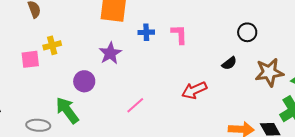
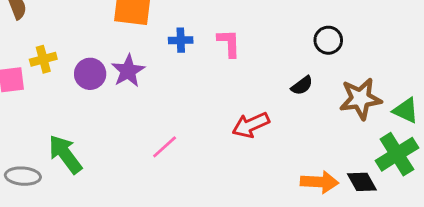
purple circle: (84, 81) -> (90, 74), moved

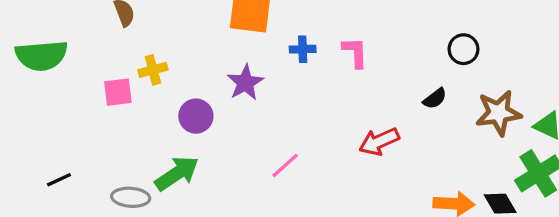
purple circle: (90, 74) -> (196, 116), moved
green arrow: (65, 154) -> (177, 173), turned 93

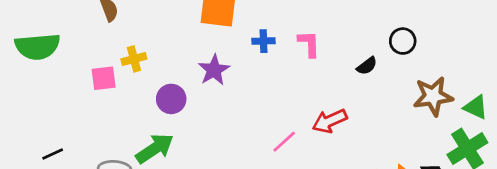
black semicircle: (435, 99) -> (367, 66), moved
pink line: (285, 165) -> (284, 142), moved

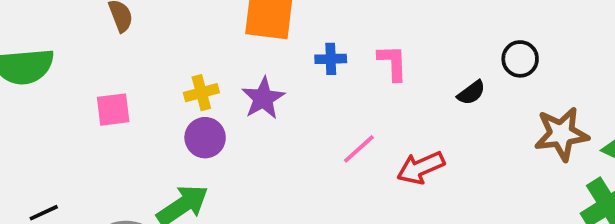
yellow cross: (134, 59) -> (201, 93), moved
pink line: (284, 142) -> (359, 149), moved

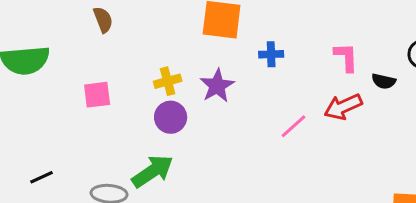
pink L-shape: (393, 63) -> (346, 57), moved
black semicircle: (471, 93) -> (384, 81), turned 50
red arrow: (421, 168) -> (343, 107), moved

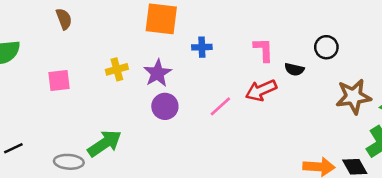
purple circle: (171, 117) -> (165, 106), moved

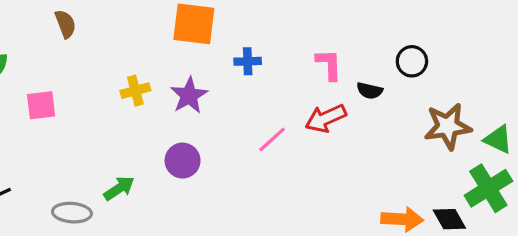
pink square: (59, 80) -> (41, 105), moved
purple circle: (165, 106) -> (183, 161), moved
green arrow: (105, 143) -> (119, 188), size x0.7

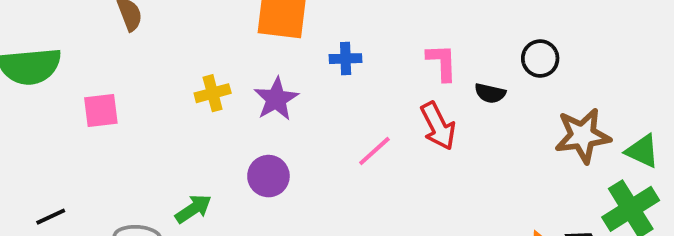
red arrow: (326, 118) -> (438, 126), turned -93

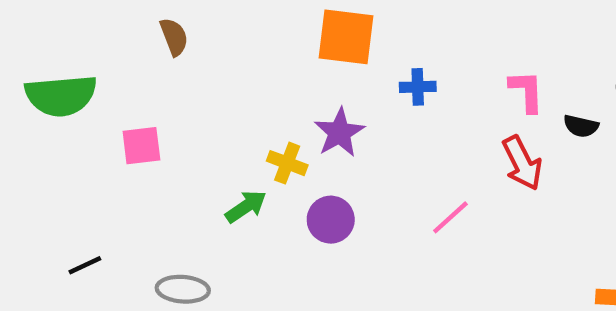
yellow cross: (213, 93) -> (287, 163), moved, turned 36
pink line: (374, 151) -> (450, 217), moved
green arrow: (193, 209) -> (246, 207), moved

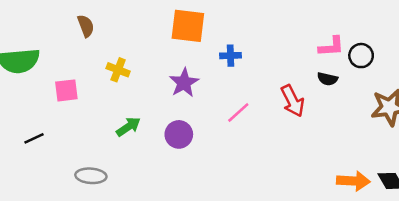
pink L-shape: (527, 91) -> (331, 47), moved, turned 88
yellow cross: (287, 163) -> (118, 70), moved
pink line: (450, 217) -> (238, 112), moved
black line: (85, 265) -> (34, 138), moved

